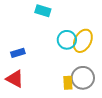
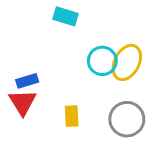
red triangle: (15, 79) -> (23, 102), moved, turned 30
yellow rectangle: (68, 83) -> (72, 116), moved

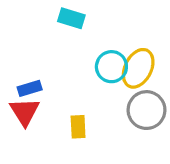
gray circle: (127, 119) -> (147, 110), moved

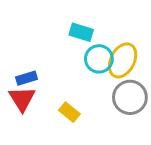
cyan rectangle: (71, 18) -> (81, 32), moved
yellow rectangle: (78, 127) -> (69, 112), turned -48

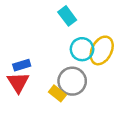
cyan rectangle: (81, 32) -> (67, 16), moved, turned 36
gray circle: (130, 97) -> (72, 81), moved

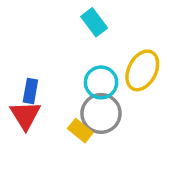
cyan circle: (82, 49) -> (101, 82), moved
blue rectangle: (22, 65) -> (30, 91), turned -63

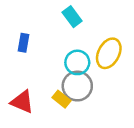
blue rectangle: (30, 91) -> (24, 43), moved
red triangle: (25, 115) -> (22, 102), moved, turned -35

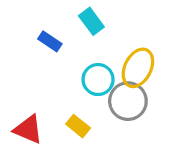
blue rectangle: (24, 43) -> (50, 41), moved, turned -66
gray circle: (77, 86) -> (128, 101), moved

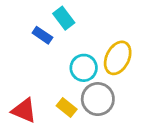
cyan rectangle: (91, 21) -> (64, 18), moved
gray circle: (128, 101) -> (98, 99), moved

